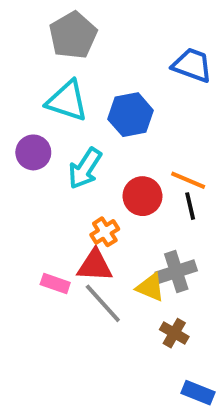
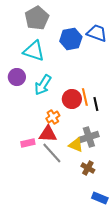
blue hexagon: (131, 115) -> (71, 39), moved
orange line: (188, 180) -> (85, 97), moved, turned 54
pink rectangle: (55, 283) -> (28, 143), turned -32

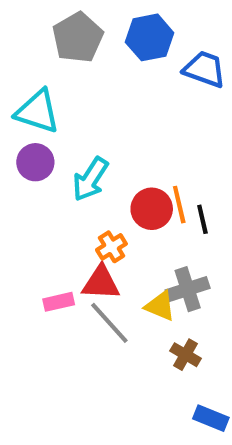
blue hexagon: (71, 39) -> (150, 37), moved
cyan triangle: (34, 51) -> (37, 111), moved

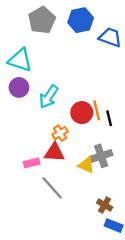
gray line: (109, 323) -> (52, 188), moved
brown cross: (186, 355) -> (105, 205), moved

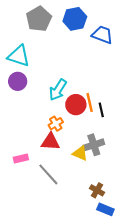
cyan arrow: (49, 97) -> (58, 90), moved
pink rectangle: (32, 163) -> (21, 159), moved

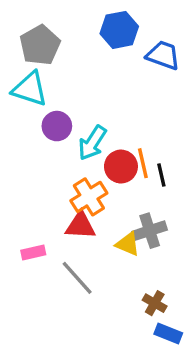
gray pentagon: (39, 19) -> (40, 45), moved
purple circle: (18, 81) -> (57, 126), moved
orange cross: (56, 124) -> (89, 197), size x1.5

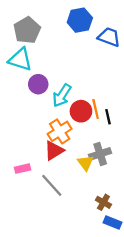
red triangle: (80, 226) -> (54, 151), turned -35
yellow triangle: (128, 244) -> (85, 163), turned 30

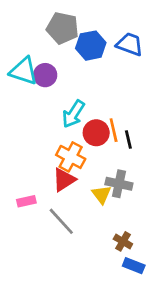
blue hexagon: (80, 20) -> (91, 46), moved
gray pentagon: (27, 30) -> (63, 28), moved, turned -30
purple circle: (38, 84) -> (45, 75), moved
orange cross: (60, 131) -> (71, 157), turned -30
gray cross: (100, 154) -> (119, 184), turned 30

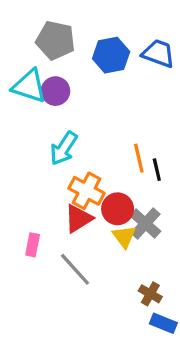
gray pentagon: (63, 28) -> (55, 40), moved
cyan arrow: (73, 114) -> (64, 148), moved
red circle: (96, 133) -> (118, 209), moved
gray cross: (119, 184) -> (145, 224), turned 30
pink rectangle: (26, 201) -> (33, 245), turned -66

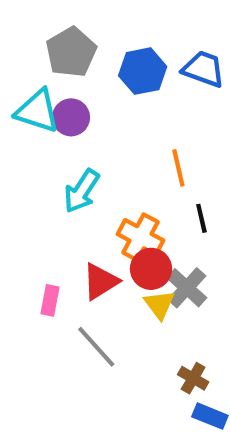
gray pentagon: (55, 40) -> (71, 52), turned 30
orange line: (139, 158) -> (178, 168), moved
orange cross: (87, 191) -> (140, 237), moved
pink rectangle: (33, 245) -> (50, 300), moved

